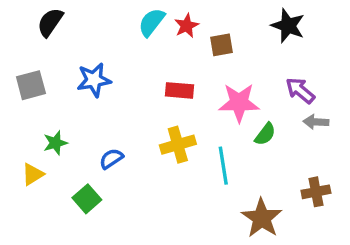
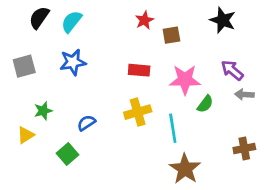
cyan semicircle: (152, 22) -> (71, 22), moved
brown star: (262, 218) -> (185, 169), moved

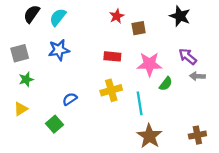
green star: (43, 111) -> (26, 79), moved
brown cross: (244, 149) -> (197, 135), moved

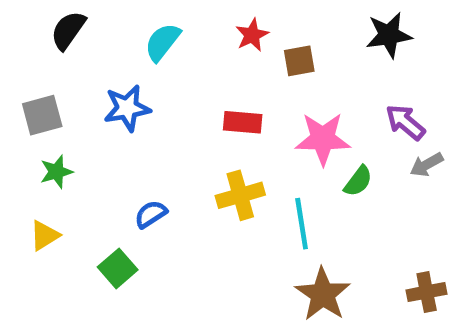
black star: (180, 16) -> (389, 35), turned -30
cyan semicircle: (58, 17) -> (162, 42), moved
gray arrow: (197, 76) -> (427, 165), turned -32

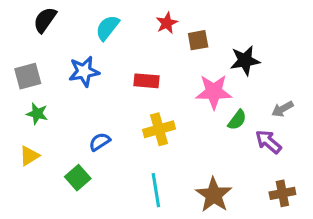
black star: (389, 35) -> (245, 61), moved
red rectangle: (243, 122) -> (146, 81), moved
purple arrow: (405, 122) -> (268, 142), moved
green star: (56, 172) -> (37, 114), turned 30
cyan line: (302, 224) -> (156, 190), moved

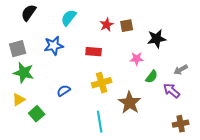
red star: (167, 23) -> (107, 25), moved
pink star: (214, 92) -> (137, 59), size x0.6
green star: (37, 114) -> (24, 73), size x1.5
green square: (78, 178) -> (37, 114), moved
brown star: (214, 195) -> (130, 103), moved

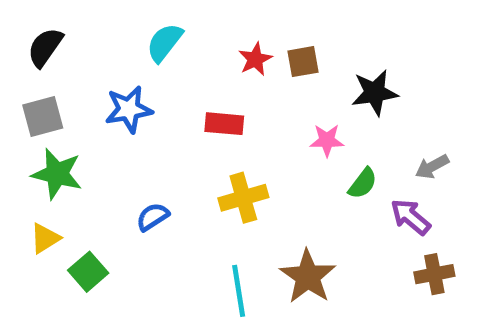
black semicircle: (29, 13) -> (45, 47), moved
brown star: (130, 103) -> (308, 277), moved
brown cross: (181, 124) -> (434, 274), moved

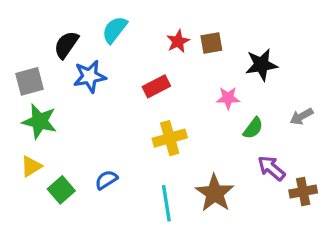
black semicircle: (45, 47) -> (66, 45), moved
red rectangle: (224, 124) -> (156, 86), turned -32
blue semicircle: (153, 217) -> (106, 180), moved
purple arrow: (411, 217) -> (271, 168), moved

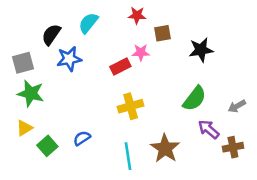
red star: (178, 41) -> (137, 15), moved, turned 30
pink star: (228, 98) -> (141, 52), moved
gray arrow: (301, 116) -> (237, 106), moved
green semicircle: (253, 128) -> (195, 99), size x1.5

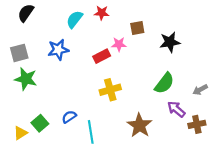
red star: (137, 15) -> (102, 13), moved
black semicircle: (51, 35) -> (26, 13), moved
yellow triangle: (24, 128) -> (20, 133), moved
cyan line: (128, 156) -> (91, 132), moved

